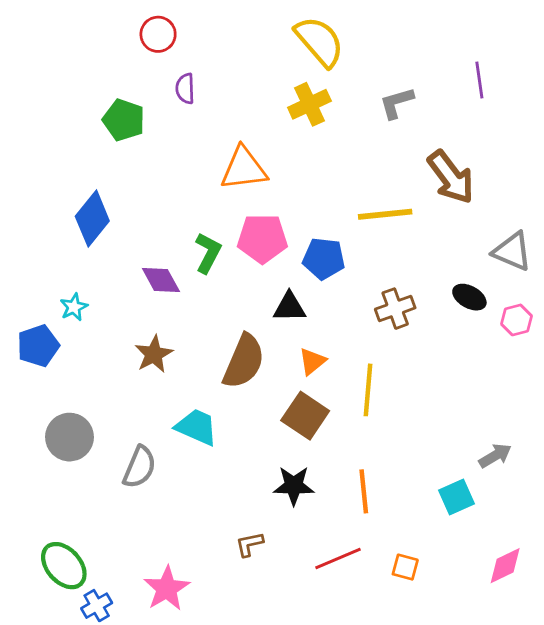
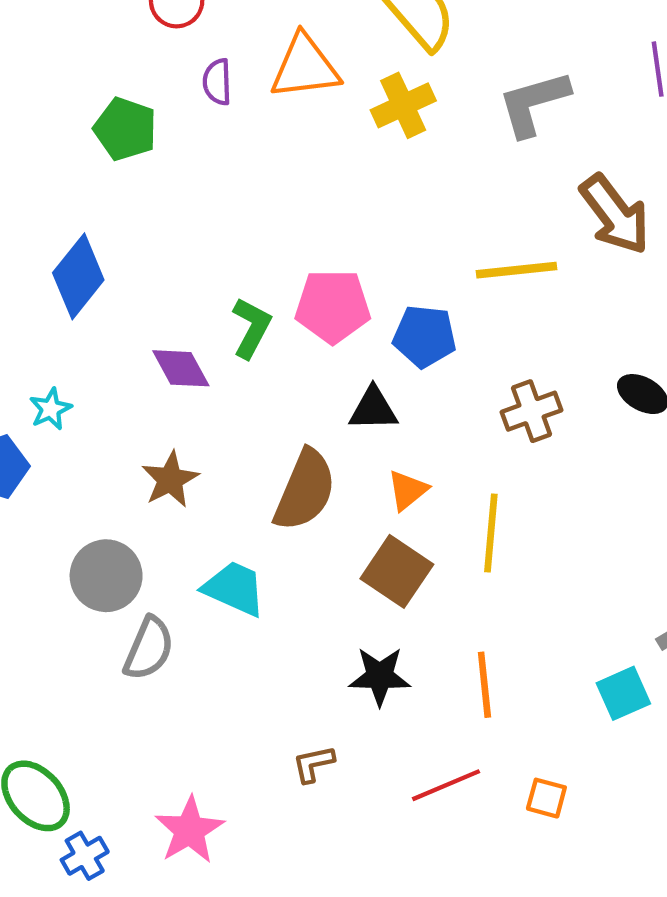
gray L-shape: (397, 103) -> (534, 103), size x1.4
orange triangle: (244, 169) -> (305, 67), moved
gray circle: (69, 437) -> (106, 576), moved

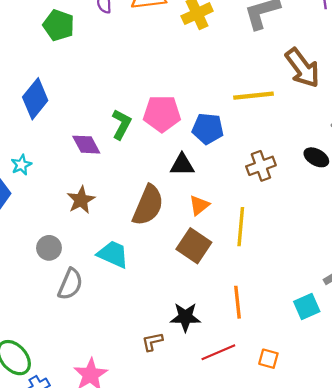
gray circle: (106, 576) -> (49, 248), size x0.7
black star: (380, 676) -> (185, 317), moved

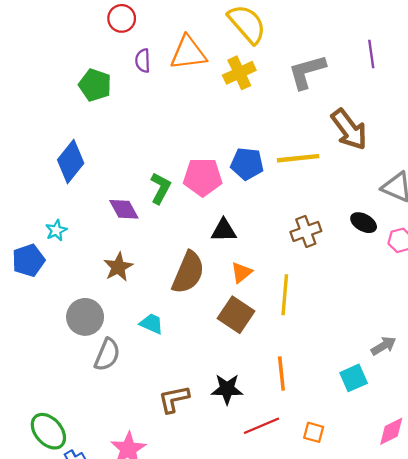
blue pentagon: (208, 129) -> (247, 164), moved
gray circle: (49, 248) -> (85, 317), size x1.4
cyan trapezoid: (113, 254) -> (152, 324), size x0.7
brown L-shape: (152, 342) -> (174, 399), moved, size x1.4

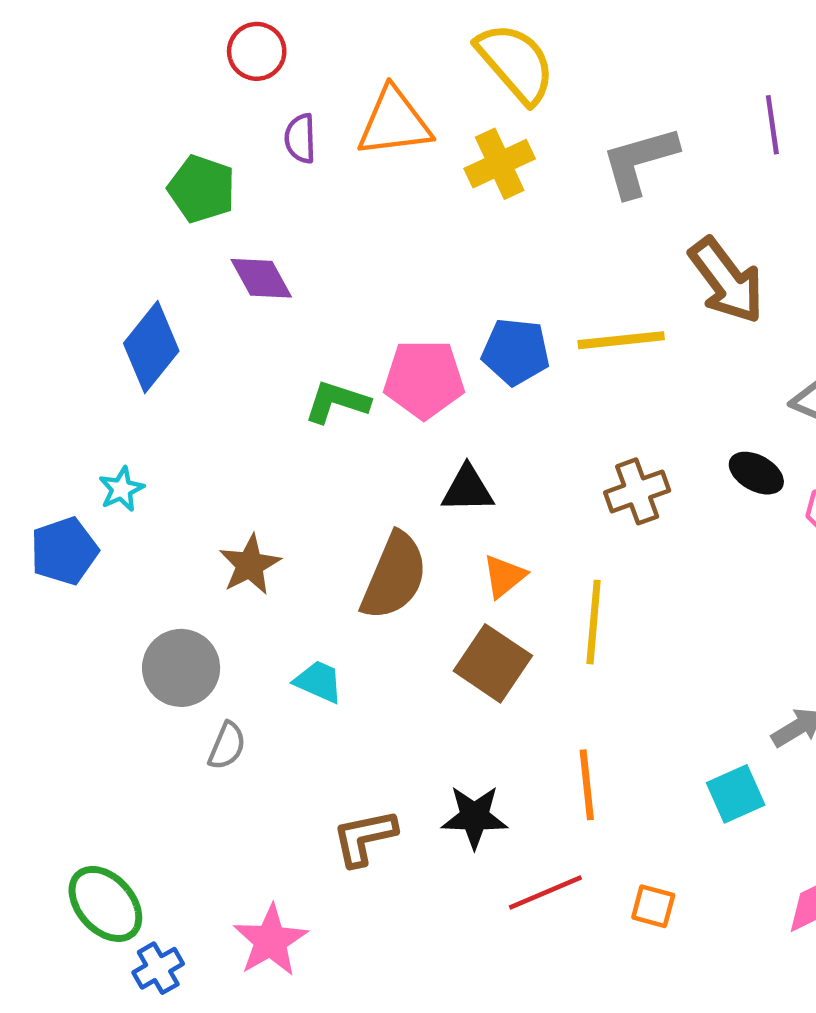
green L-shape: (160, 188) -> (337, 402), turned -100
purple diamond: (124, 209) -> (261, 278), moved
gray semicircle: (107, 355) -> (227, 746), size x0.7

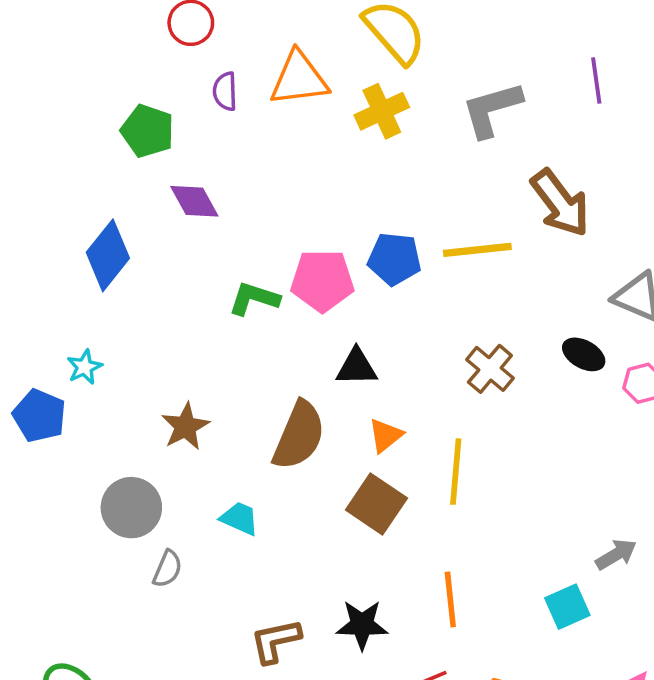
brown cross: (637, 491) -> (490, 369), turned -30
blue pentagon: (64, 551) -> (39, 416), turned -30

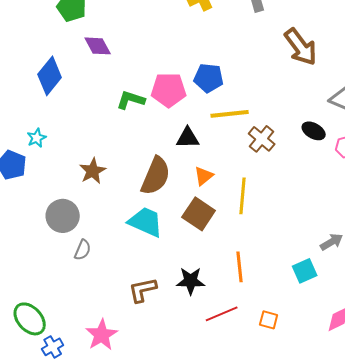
yellow line: (477, 250) -> (230, 114), moved
cyan trapezoid: (239, 518) -> (146, 222), moved, size x1.6

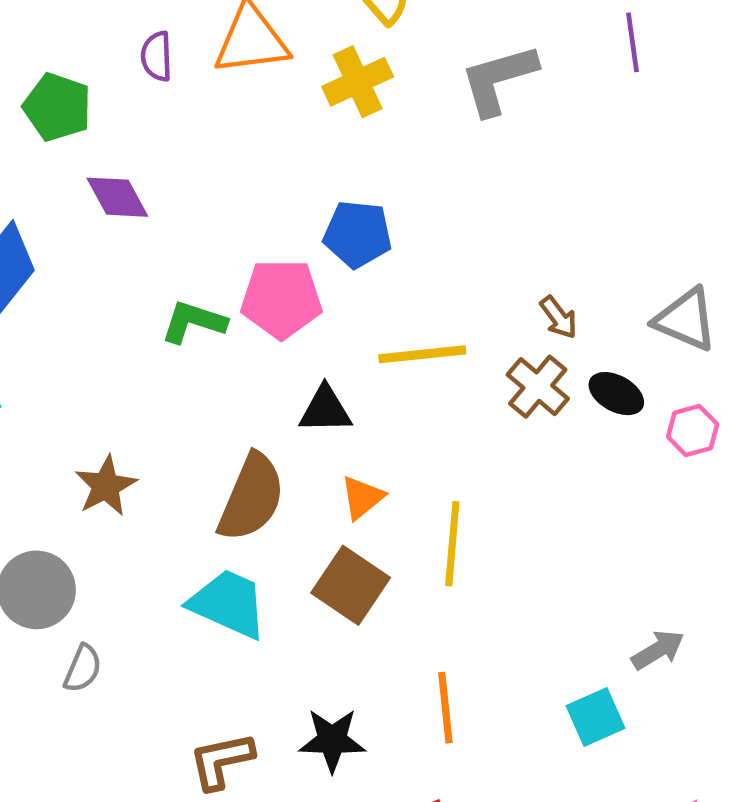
brown arrow: (301, 47) -> (559, 317), moved, size x0.5
blue pentagon: (209, 78) -> (358, 234), moved
brown cross: (262, 139) -> (538, 387), moved

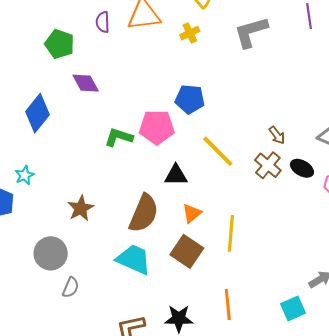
yellow cross: (358, 82) -> (190, 33), size x0.7
yellow line: (422, 354) -> (218, 151), turned 51

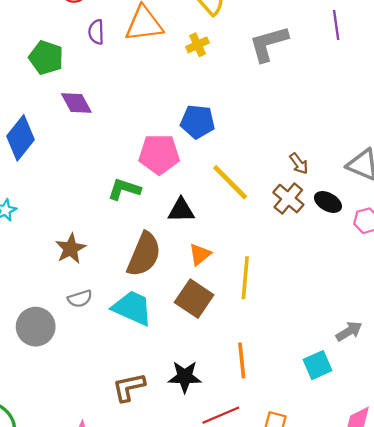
green L-shape: (119, 137) -> (124, 189), moved
gray circle: (51, 253) -> (36, 327), moved
gray semicircle: (71, 287) -> (80, 299), moved, turned 50

